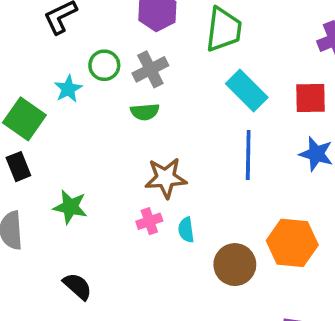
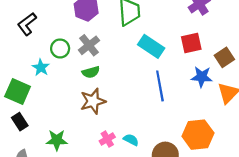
brown star: (166, 178) -> (93, 101), moved
cyan semicircle: (186, 230) -> (131, 140), turned 136

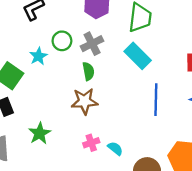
cyan rectangle: (151, 46) -> (138, 56), moved
green semicircle: (91, 72) -> (88, 71), turned -96
green star: (57, 140) -> (40, 133), turned 30

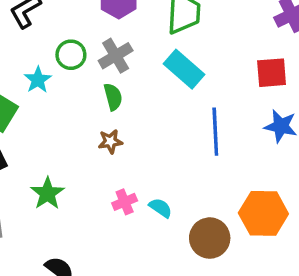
brown star: (84, 101) -> (110, 141), size x0.6

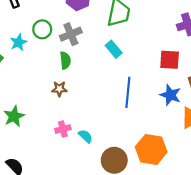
cyan rectangle: (184, 69) -> (114, 49), size x0.7

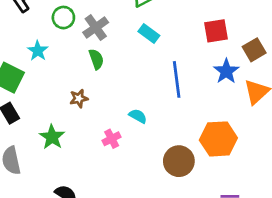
green circle: (42, 29) -> (63, 18), moved
brown star: (59, 89) -> (79, 98), moved
blue star: (170, 95) -> (226, 71), turned 30
cyan semicircle: (85, 136) -> (138, 116), moved

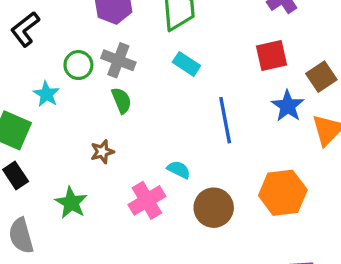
green circle: (63, 18) -> (78, 65), moved
gray cross: (96, 27) -> (118, 60), turned -30
pink cross: (112, 139) -> (147, 200), size x1.5
brown circle: (179, 161) -> (214, 208), moved

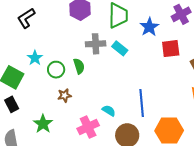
gray cross: (118, 60) -> (96, 44), moved, turned -30
green circle: (78, 65) -> (56, 70), moved
blue star: (288, 106) -> (149, 27), moved
blue line: (225, 120) -> (142, 103), moved

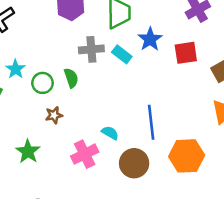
blue star: (149, 27) -> (150, 39), moved

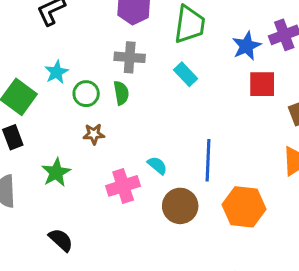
blue star: (150, 39) -> (247, 46), moved
gray cross: (91, 49) -> (130, 57), moved

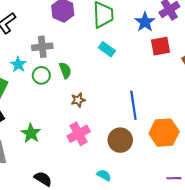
gray cross: (130, 57) -> (42, 47), moved
brown star: (94, 134) -> (78, 100), moved
cyan semicircle: (157, 165) -> (104, 175), moved

